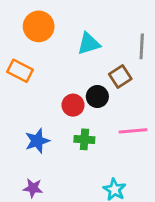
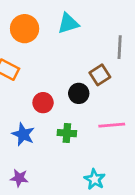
cyan triangle: (89, 44) -> (68, 23), moved
red circle: (73, 105) -> (43, 103), moved
blue star: (37, 141) -> (23, 134), turned -30

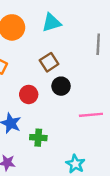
brown square: (100, 75) -> (49, 62), moved
green cross: (67, 133) -> (38, 138), moved

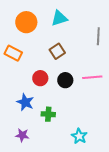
black circle: (61, 86) -> (65, 80), moved
pink line: (91, 115) -> (92, 77), moved

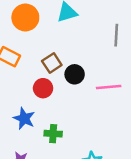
brown square: (57, 51) -> (52, 63), moved
black circle: (65, 80) -> (75, 74), moved

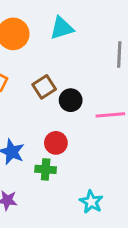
red circle: (43, 88) -> (56, 143), moved

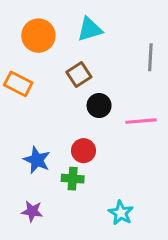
brown square: (44, 87) -> (79, 74), moved

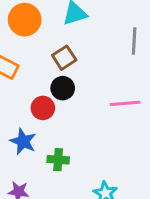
black circle: (99, 106) -> (63, 88), moved
red circle: (84, 151) -> (43, 108), moved

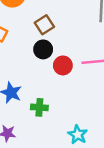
red circle: (43, 108) -> (63, 65), moved

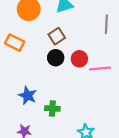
red circle: (63, 65) -> (79, 59), moved

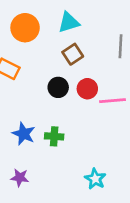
brown square: (57, 36) -> (73, 54), moved
green cross: (52, 108) -> (54, 136), moved

